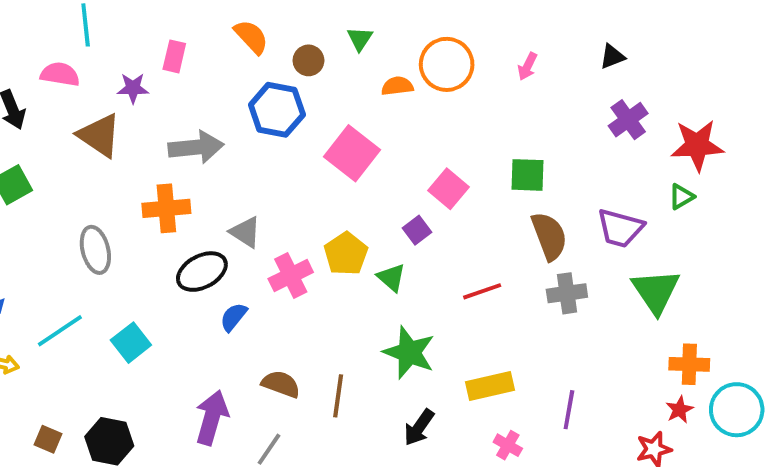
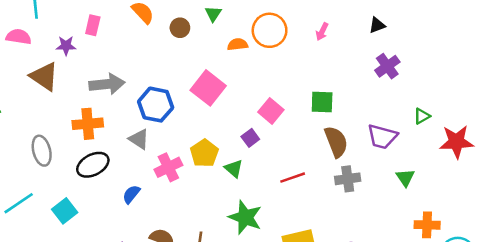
blue hexagon: (277, 110) -> (156, 105), moved
red star: (697, 145) -> (456, 142), moved
black ellipse: (202, 272) -> (93, 165), moved
green triangle: (656, 291) -> (405, 178), size x0.6

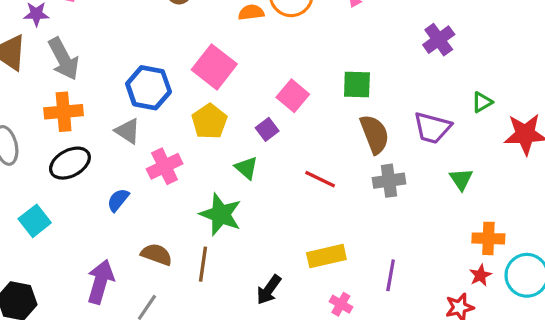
gray arrow: (107, 84) -> (64, 59), moved, turned 68
yellow pentagon: (204, 153) -> (209, 121), moved
red line: (293, 178) -> (320, 179), turned 45
green star: (245, 217) -> (221, 214), moved

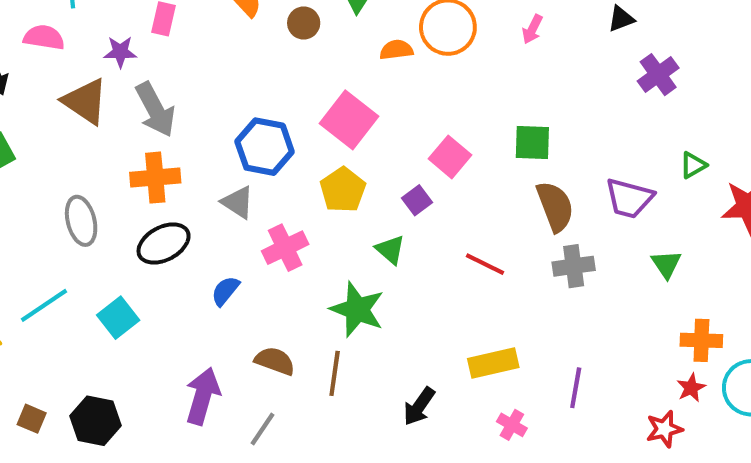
purple cross: (439, 40) -> (658, 75), moved

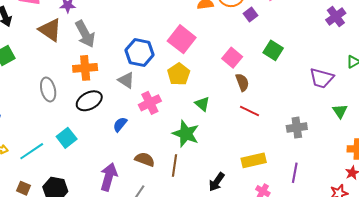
green square: (532, 143) -> (273, 50), turned 30
purple square: (417, 200) -> (251, 14), moved
brown semicircle: (555, 206) -> (242, 82), moved, size x0.7
gray cross: (574, 266) -> (297, 128), moved
cyan line: (44, 305) -> (32, 151), moved

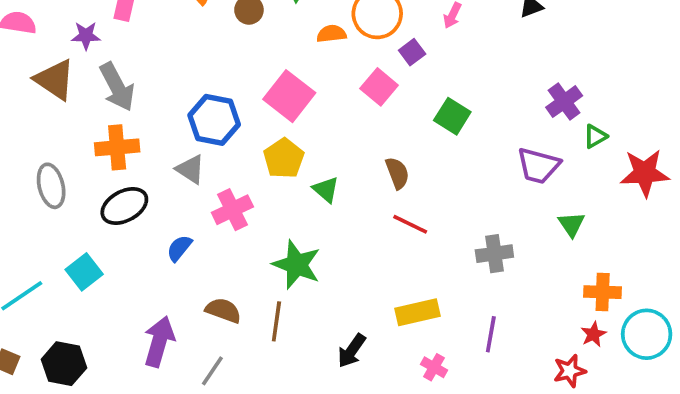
purple cross: (336, 17) -> (564, 102), moved
pink square: (232, 58) -> (379, 87), moved
green triangle: (202, 104) -> (326, 189), moved

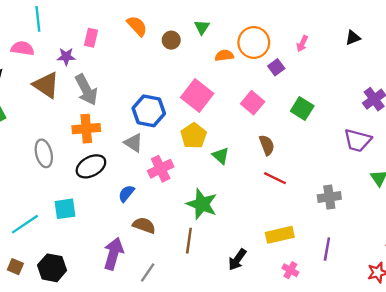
pink square: (379, 87) -> (253, 103), moved
cyan square: (84, 272) -> (65, 209), turned 30
brown semicircle: (223, 310) -> (144, 225), moved

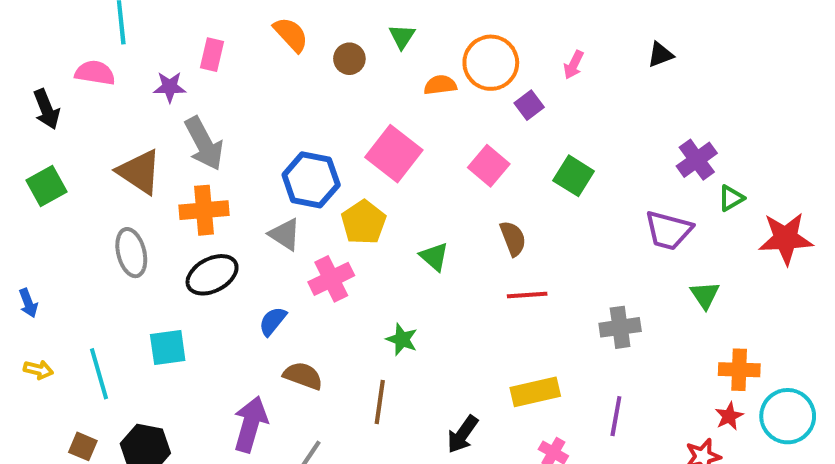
brown triangle: (46, 85) -> (139, 172), moved
yellow pentagon: (194, 136) -> (364, 222), moved
red line: (275, 178) -> (527, 295), turned -30
green star: (202, 204) -> (402, 339), size x0.6
cyan line: (25, 224) -> (99, 374), turned -72

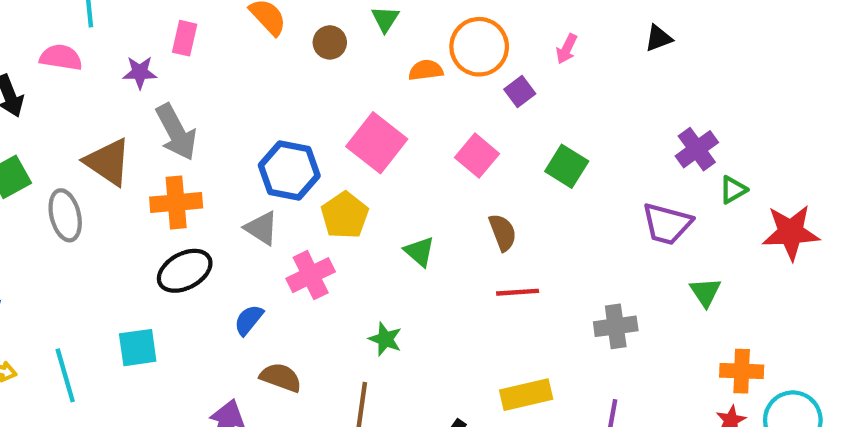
gray ellipse: (131, 253) -> (65, 215), moved

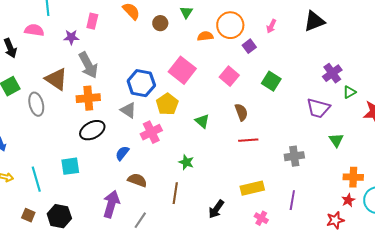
black triangle: (658, 38) -> (314, 21), size x1.6

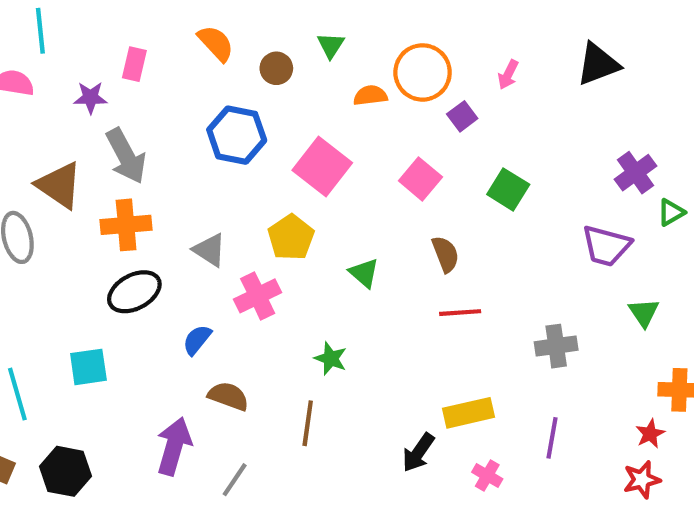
blue hexagon: (141, 83) -> (237, 135), moved
red star: (348, 200) -> (650, 434), moved
black arrow: (216, 209) -> (418, 453), moved

